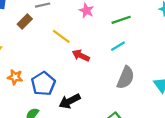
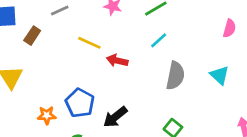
brown rectangle: (25, 21) -> (32, 36), moved
orange star: (15, 77) -> (47, 115), moved

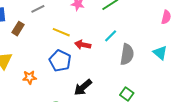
cyan line: (159, 40) -> (111, 36), moved
blue pentagon: (80, 103) -> (60, 61), moved
orange star: (47, 115) -> (29, 77), moved

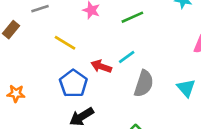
red arrow: (83, 45) -> (101, 66), moved
blue pentagon: (60, 61) -> (73, 84), moved

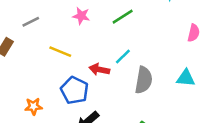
cyan triangle: (186, 88) -> (186, 78), turned -36
orange star: (16, 94) -> (33, 106), moved

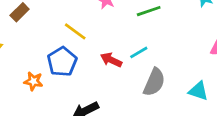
blue pentagon: (75, 90) -> (62, 62), moved

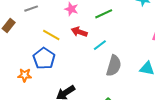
red arrow: (111, 60) -> (79, 32), moved

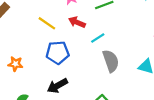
blue pentagon: (44, 58) -> (58, 53), moved, turned 30
gray semicircle: (114, 66) -> (111, 61), turned -40

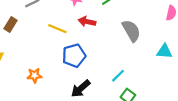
cyan line: (98, 38) -> (118, 76), moved
gray semicircle: (111, 61) -> (131, 31), moved

